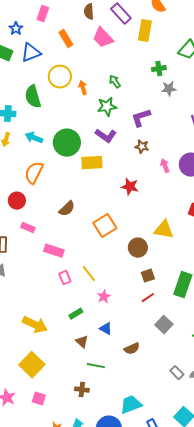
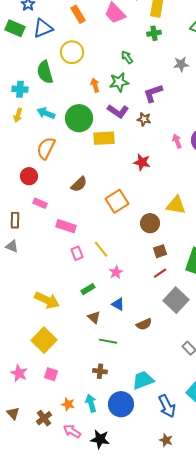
green cross: (159, 69) -> (154, 33), moved
orange arrow: (83, 88) -> (95, 85), moved
brown star: (142, 147) -> (144, 119), moved
gray square: (164, 325) -> (176, 300), size x1.4
brown cross: (82, 390) -> (100, 371), moved

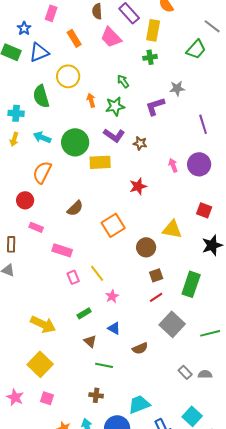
orange arrow: (95, 85) -> (91, 100), moved
purple L-shape: (153, 93) -> (155, 106), moved
red star: (142, 162) -> (138, 186), turned -30

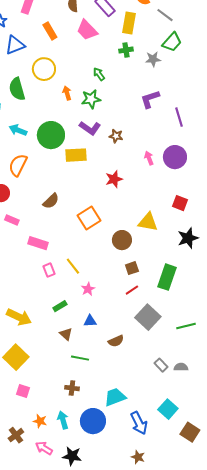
gray line: (212, 26) -> (165, 15), moved
gray star: (177, 88) -> (153, 59), moved
purple L-shape: (155, 106) -> (150, 99), moved
blue triangle: (114, 328) -> (90, 321), turned -32

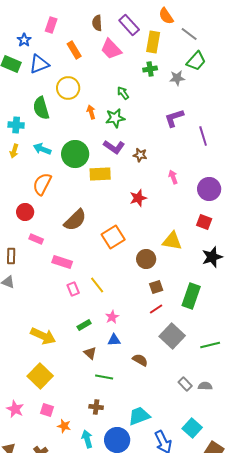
purple circle: (175, 157) -> (209, 189), moved
brown semicircle: (51, 201) -> (75, 220), size x1.4
pink star: (88, 289) -> (112, 317), moved
brown semicircle: (116, 341) -> (140, 360), turned -126
orange star: (40, 421) -> (64, 426), moved

